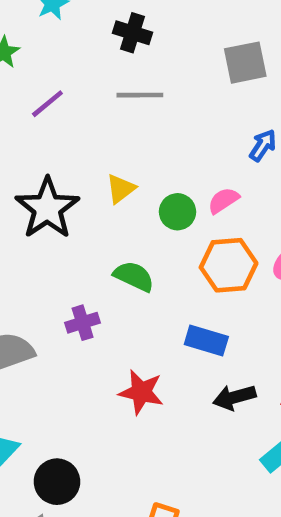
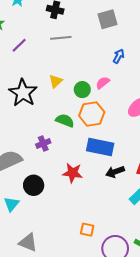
orange hexagon: (229, 265) -> (92, 114), moved
blue rectangle: (206, 340) -> (100, 147), size x1.4
black circle: (57, 482) -> (34, 185), moved

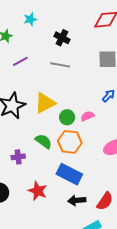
yellow triangle: (56, 81) -> (45, 103), size x1.6

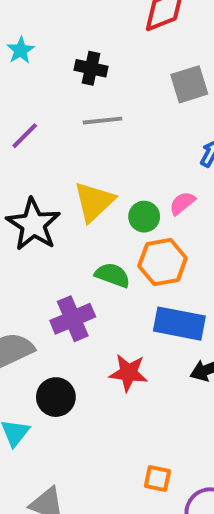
purple cross: (18, 157) -> (73, 319), size x1.5

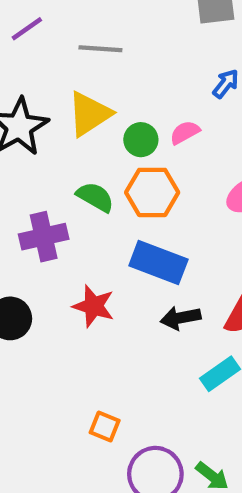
gray line: (102, 121) -> (100, 49), moved

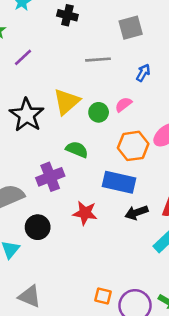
gray line: (100, 49) -> (98, 60), moved
orange hexagon: (152, 192) -> (133, 146), moved
orange square: (105, 426) -> (103, 296), moved

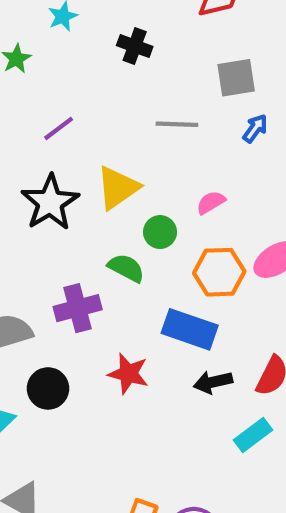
purple line: (23, 57) -> (59, 128), moved
blue arrow: (143, 73) -> (255, 128), moved
green circle: (99, 112) -> (160, 232), moved

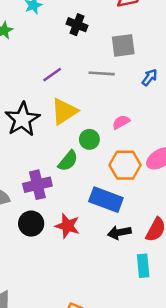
gray square: (236, 78) -> (123, 45), moved
purple line: (59, 128) -> (52, 75), moved
green semicircle: (126, 268) -> (68, 161), turned 100
black circle: (48, 388) -> (31, 224), moved
cyan rectangle: (253, 435) -> (143, 266), turned -60

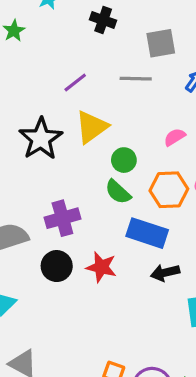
pink semicircle: (121, 122) -> (175, 137), moved
green semicircle: (68, 161) -> (118, 192), moved, turned 95

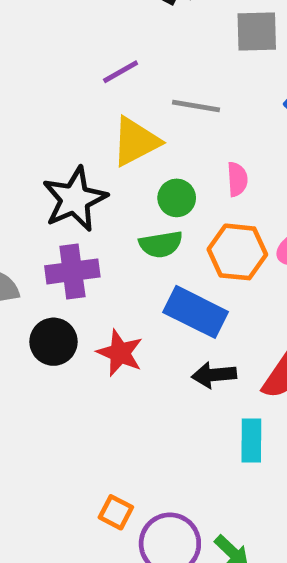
gray line: (136, 79) -> (196, 106), moved
pink semicircle: (175, 137) -> (237, 179), moved, turned 110
black star: (41, 139) -> (75, 199), moved
green semicircle: (118, 192) -> (161, 244), turned -60

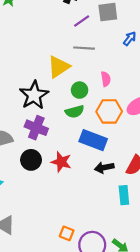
purple line: (121, 72) -> (82, 21), moved
purple cross: (72, 271) -> (36, 128), turned 35

